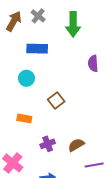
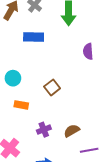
cyan circle: (26, 78) -> (13, 78), moved

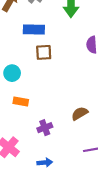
brown square: (52, 87) -> (44, 52), moved, turned 35
brown semicircle: (72, 131) -> (80, 113), moved

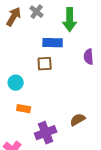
blue rectangle: (34, 29) -> (53, 43), moved
purple cross: (45, 128) -> (46, 133), size x1.5

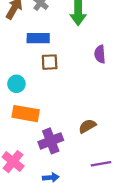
blue rectangle: (53, 43) -> (38, 38), moved
orange rectangle: (24, 109) -> (26, 114), size x1.6

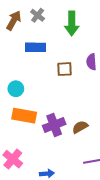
brown square: (50, 62) -> (64, 69), moved
purple cross: (51, 141) -> (54, 125), moved

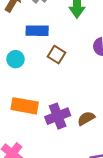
brown square: (64, 69) -> (56, 55), moved, turned 35
cyan circle: (16, 89) -> (15, 59), moved

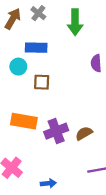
brown square: (56, 55) -> (42, 82), moved, turned -30
cyan circle: (15, 59) -> (18, 67), moved

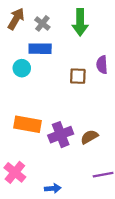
gray cross: (38, 13) -> (42, 23), moved
brown square: (42, 82) -> (78, 76), moved

